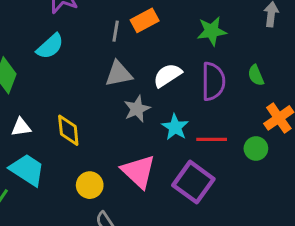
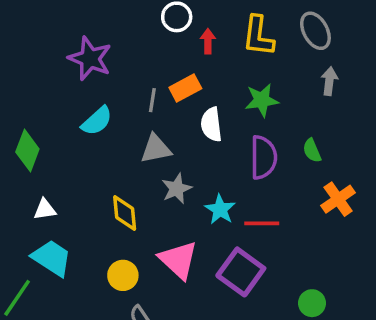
cyan semicircle: (50, 46) -> (97, 121), moved
white semicircle: (167, 75) -> (211, 124), moved, turned -64
yellow diamond: (68, 130) -> (125, 213), moved
green circle: (256, 148) -> (312, 303), moved

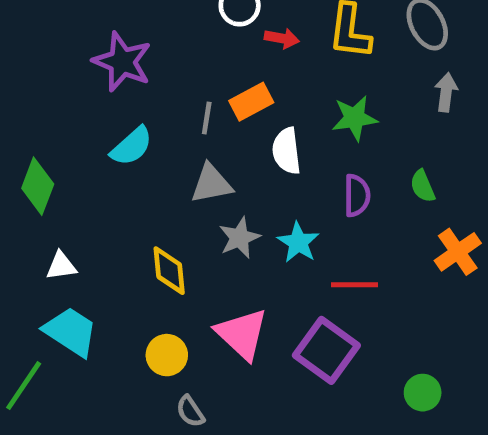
red arrow: (208, 41) -> (282, 38), turned 100
purple semicircle: (263, 157) -> (357, 195), size x0.7
cyan star: (220, 209) -> (298, 242), moved

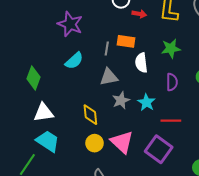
orange rectangle: (251, 102) -> (126, 41), turned 36
white triangle: (61, 266) -> (44, 113), size x1.5
yellow circle: (167, 355) -> (95, 143), moved

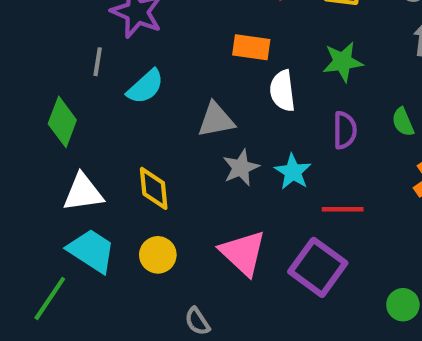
gray line: (107, 48) -> (98, 62), moved
yellow diamond: (90, 115) -> (154, 188), moved
yellow circle: (95, 143) -> (158, 255), moved

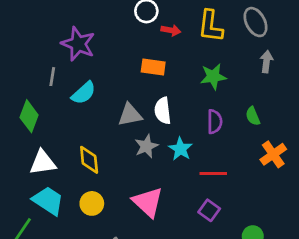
white semicircle: (282, 91) -> (163, 111), moved
purple square: (318, 267) -> (209, 210), moved, size x0.6

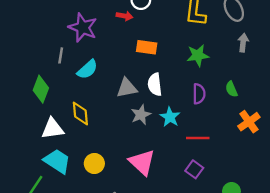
red arrow: (171, 30) -> (125, 16), moved
yellow diamond: (89, 160) -> (80, 114), moved

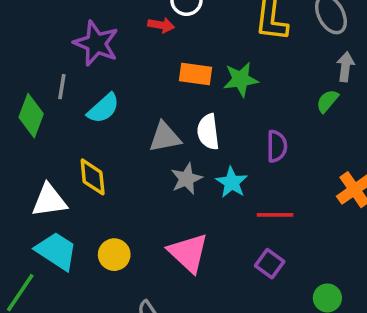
green star: (198, 55) -> (241, 79), moved
green diamond: (41, 89) -> (31, 116), moved
green semicircle: (231, 89) -> (327, 101), moved, turned 63

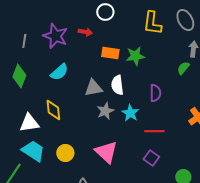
red arrow: (161, 25) -> (85, 32), moved
gray line: (62, 87) -> (24, 41), moved

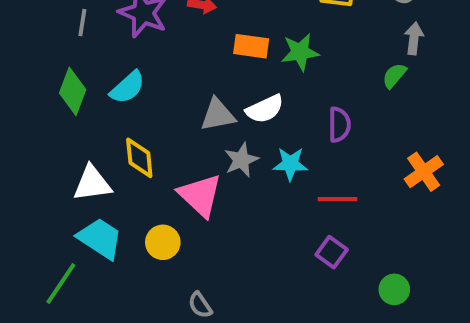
cyan semicircle: (59, 72) -> (128, 87), moved
white semicircle: (117, 85) -> (265, 109), turned -108
cyan star: (130, 113) -> (290, 164), turned -30
pink triangle: (106, 152) -> (200, 195), moved

